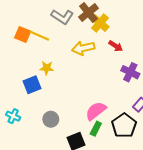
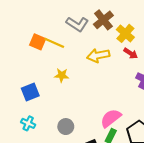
yellow cross: (100, 23) -> (125, 33), moved
blue square: (32, 85) -> (30, 92), moved

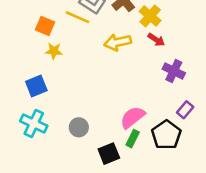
yellow line: (54, 43) -> (78, 17), moved
yellow star: (62, 75) -> (54, 51), moved
cyan cross: (28, 123) -> (34, 124), size x1.5

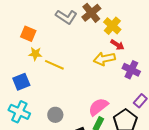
yellow line: (78, 17) -> (54, 65), moved
yellow arrow: (118, 42) -> (104, 59), moved

